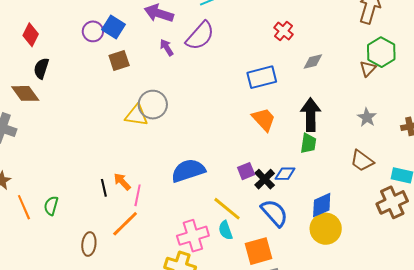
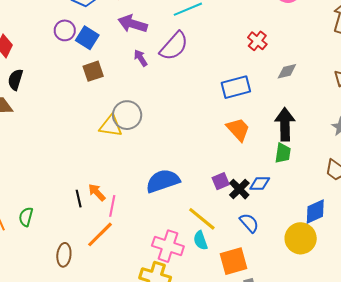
purple circle: (93, 31) -> (65, 30), moved
blue diamond: (322, 205) -> (315, 211), moved
blue semicircle: (274, 213) -> (249, 223), size x0.7
pink cross: (193, 236) -> (168, 246), turned 36

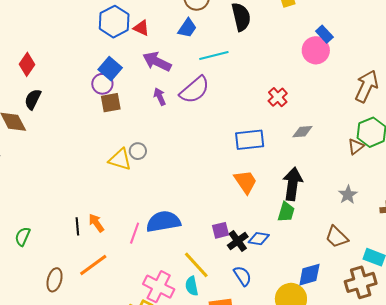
purple circle: (65, 30) -> (102, 84), moved
gray circle: (127, 115) -> (138, 151), size x0.6
pink line: (112, 206) -> (135, 233), moved

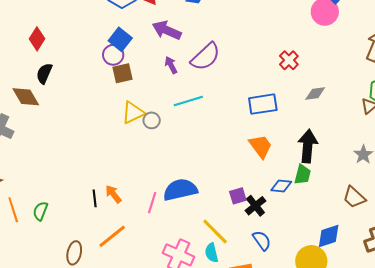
cyan line: (214, 55) -> (188, 101), moved
yellow triangle: (120, 159) -> (133, 113), moved, turned -40
blue diamond: (259, 239) -> (281, 186), moved

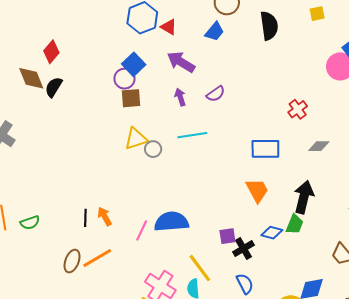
purple semicircle: (205, 57) -> (216, 94), size x0.6
brown diamond: (26, 97) -> (31, 78), moved
green semicircle: (40, 211) -> (30, 223), turned -138
brown ellipse: (74, 253) -> (72, 261), moved

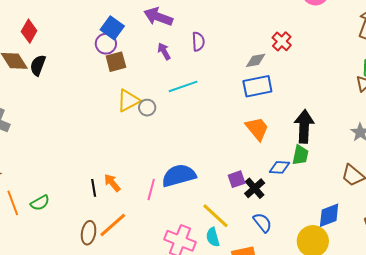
purple semicircle: (216, 94) -> (198, 42), turned -48
gray diamond: (319, 146) -> (256, 60), moved

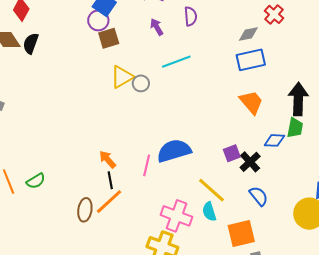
black line: (94, 188) -> (110, 180), moved

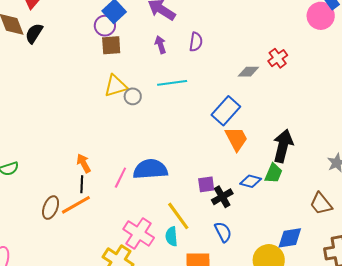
blue rectangle: (251, 60) -> (226, 111), moved, turned -48

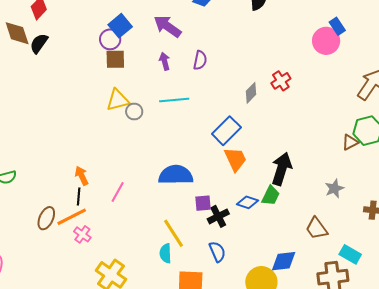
gray diamond: (248, 72) -> (251, 93), turned -50
blue semicircle: (150, 169) -> (176, 175), moved
pink cross: (139, 233) -> (82, 234), moved, size x0.6

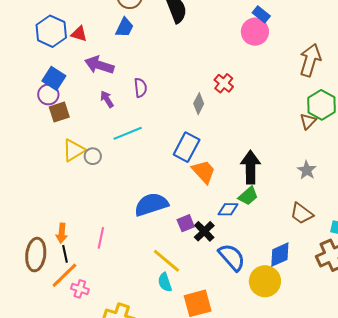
orange arrow: (82, 176) -> (62, 233), turned -132
green trapezoid: (271, 196) -> (248, 196), turned 40
brown ellipse: (46, 218) -> (36, 255), moved, size x1.4
blue semicircle: (217, 252) -> (232, 257), moved, size x1.4

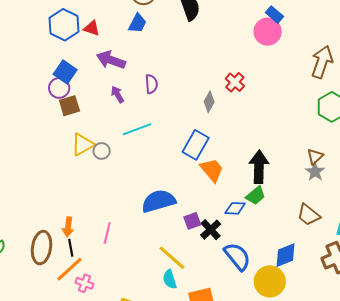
brown triangle: (308, 121) -> (315, 157), moved

